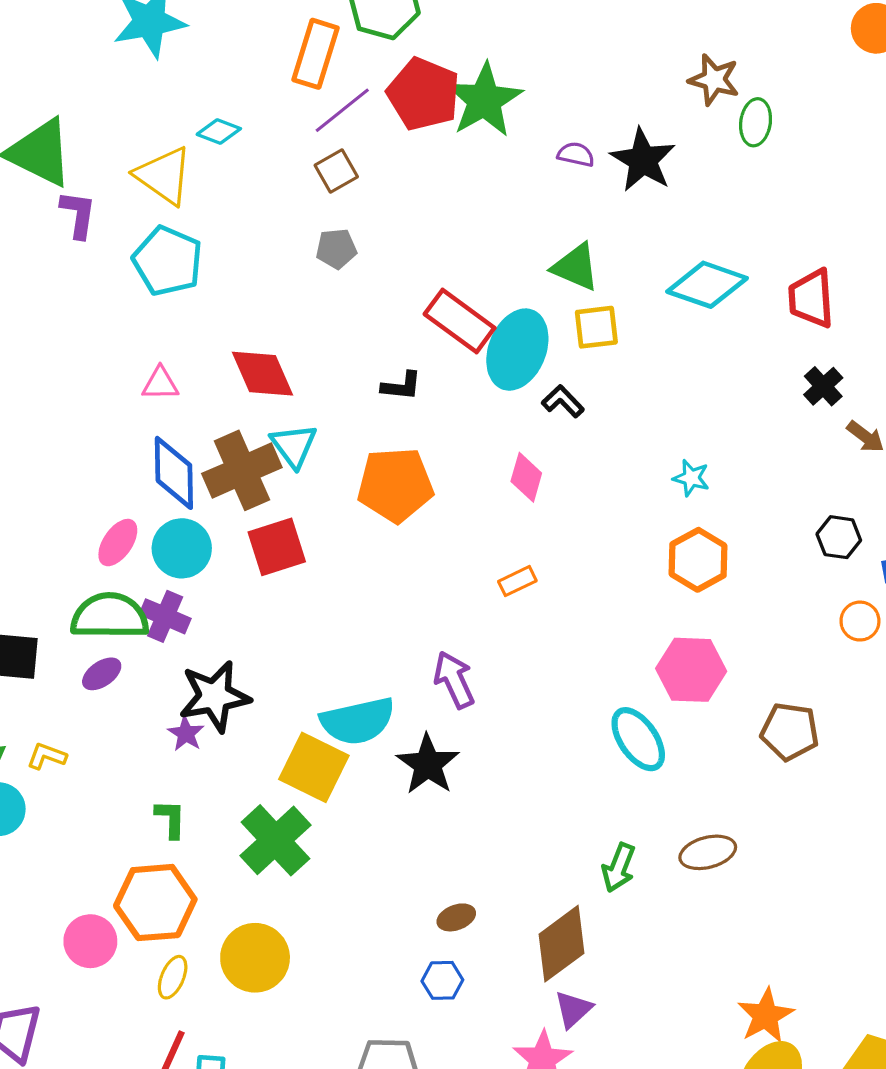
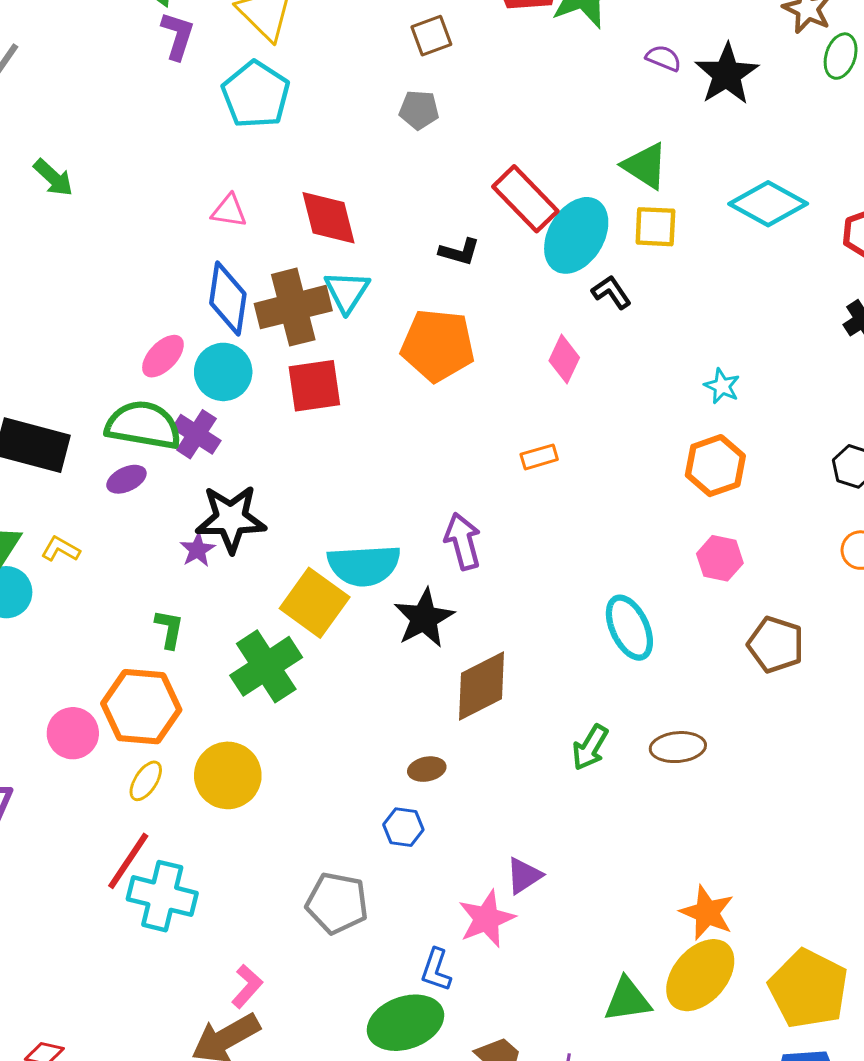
pink hexagon: (691, 670) -> (720, 558), moved, size x0.7
brown diamond: (561, 944) -> (481, 686), moved
orange star: (766, 1016) -> (707, 913), turned -30

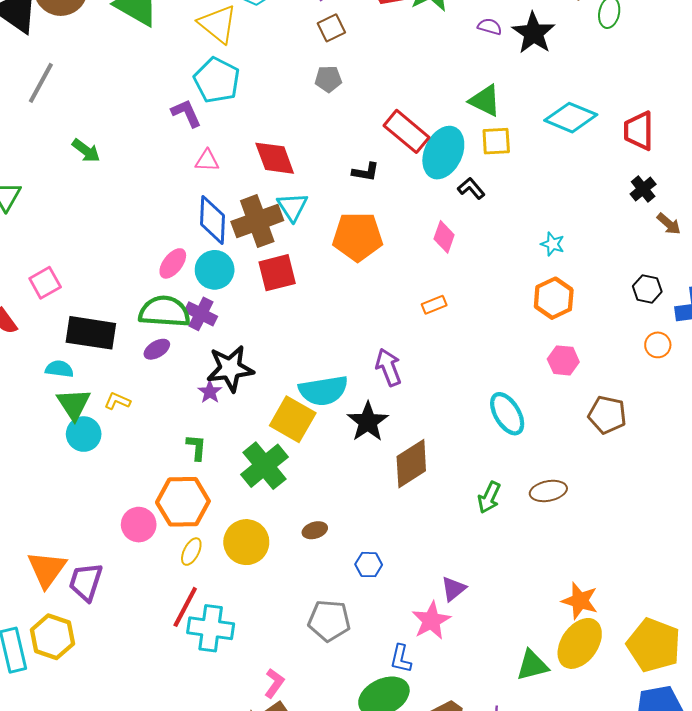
purple L-shape: (178, 36) -> (186, 113), moved, turned -36
brown ellipse: (427, 769) -> (315, 530), moved

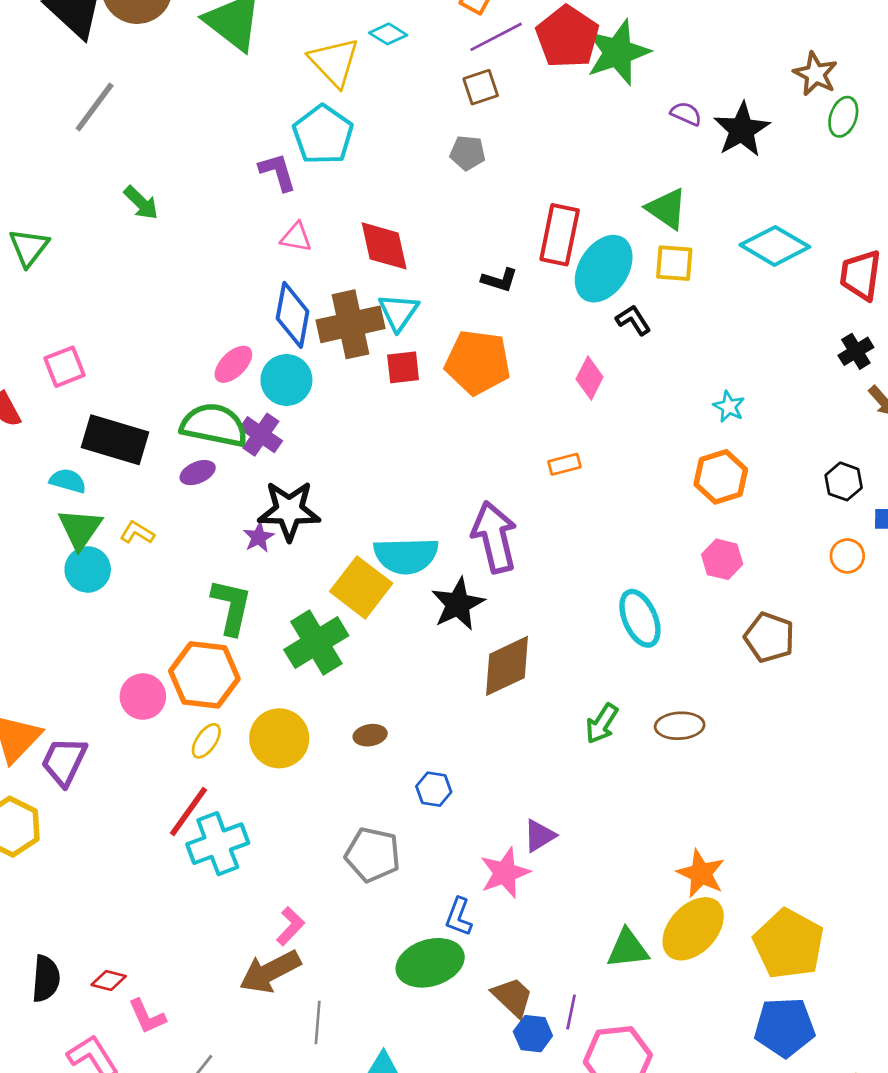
red rectangle: (406, 131) -> (560, 235), turned 54
red square: (277, 273) -> (403, 367), moved, size x0.7
purple arrow: (388, 367) -> (494, 537), size x1.4
green L-shape: (196, 447) -> (231, 607), size x1.6
cyan cross: (211, 628) -> (218, 844), turned -36

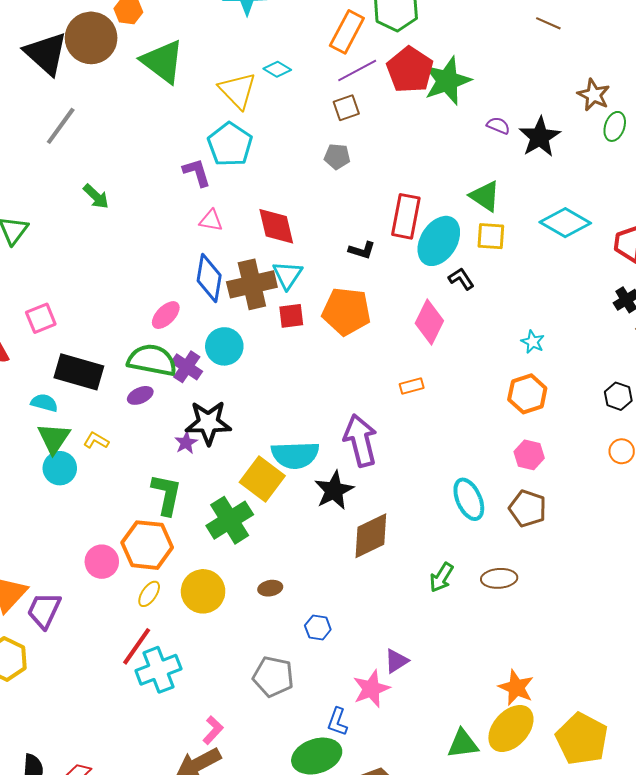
pink diamond: (590, 378) -> (429, 322), size x1.4
cyan circle: (286, 380) -> (224, 346), moved
brown pentagon: (769, 637) -> (528, 508), moved

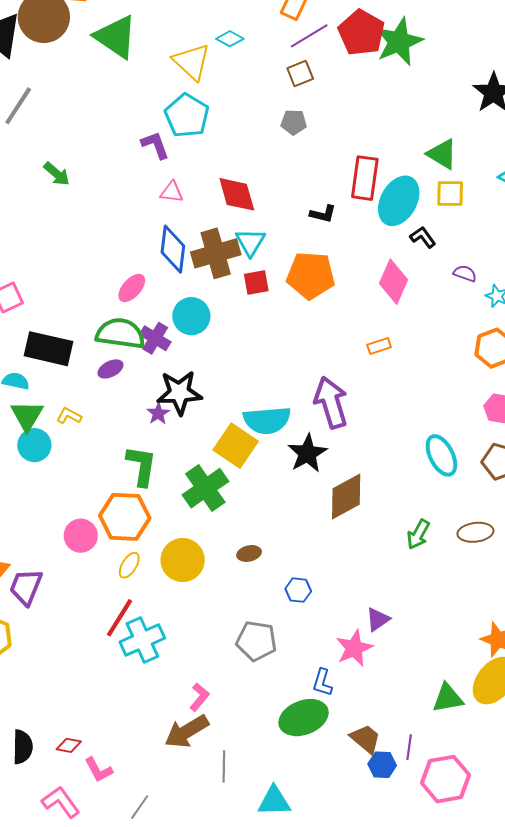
purple semicircle: (498, 126) -> (465, 273), moved

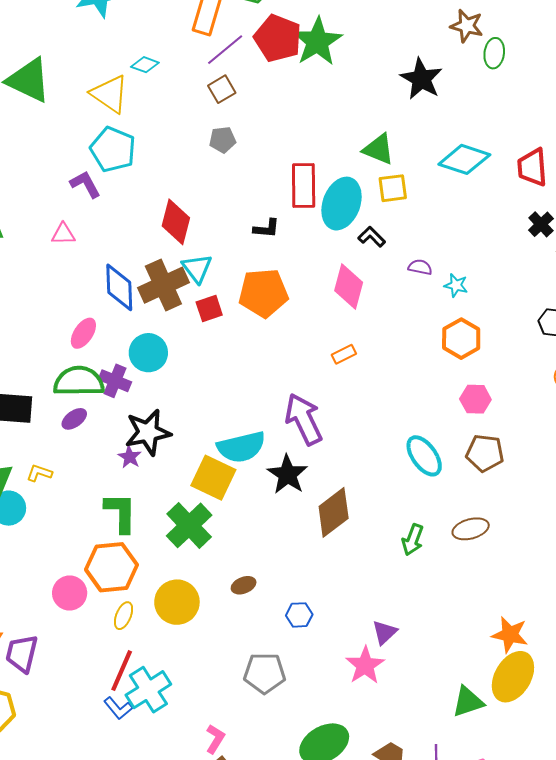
pink triangle: (172, 192) -> (63, 234), moved
red diamond: (237, 194) -> (176, 222), turned 39
blue L-shape: (322, 682) -> (118, 708), moved, turned -48

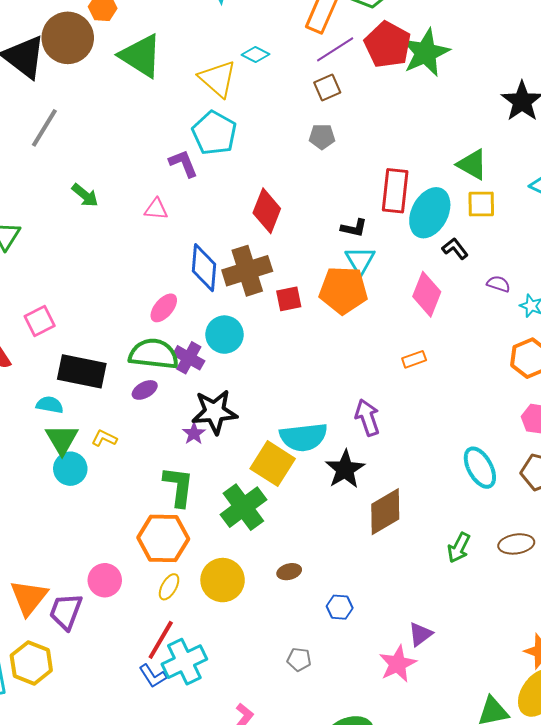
cyan triangle: (197, 268) -> (360, 260), moved
purple arrow: (304, 419) -> (367, 418), size x0.7
pink circle: (70, 593) -> (105, 580), moved
gray pentagon: (265, 673) -> (299, 659), size x0.6

